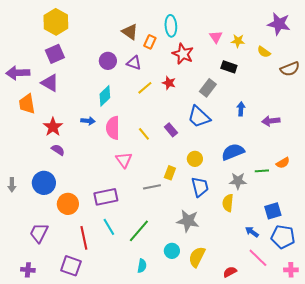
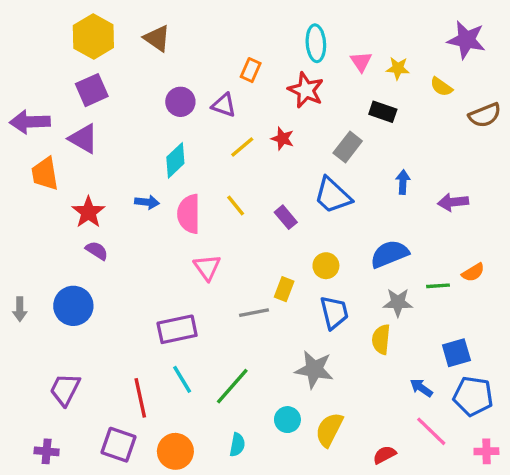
cyan ellipse: (171, 26) -> (316, 43), moved
brown triangle: (130, 32) -> (157, 38), moved
yellow line: (144, 134) -> (236, 205), moved
orange circle: (68, 204) -> (175, 451), moved

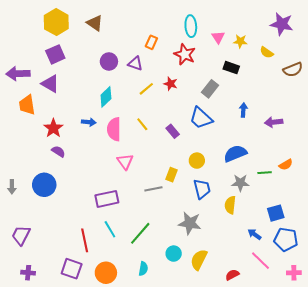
purple trapezoid: (65, 389) -> (21, 235), moved

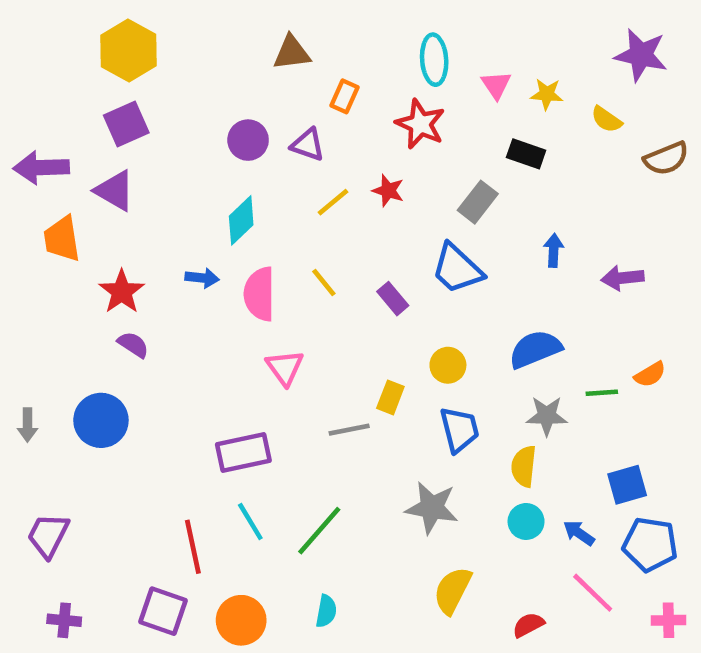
brown triangle: (95, 23) -> (292, 53), moved, turned -42
cyan circle: (174, 254) -> (526, 521), moved

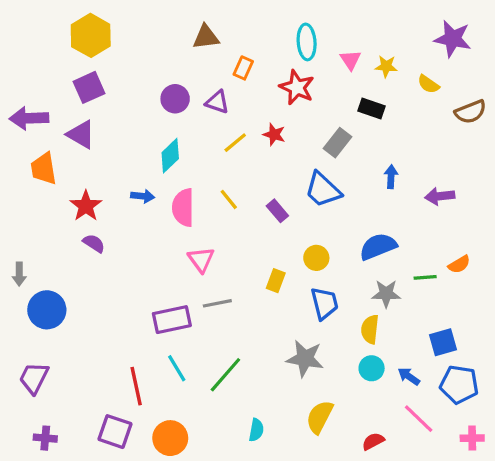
blue circle: (101, 420) -> (47, 310), moved
gray arrow: (27, 425) -> (19, 274), moved
gray line: (349, 430) -> (217, 303), moved
cyan semicircle: (326, 611) -> (256, 430), moved

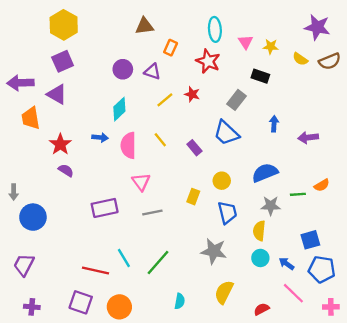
brown semicircle: (471, 112) -> (330, 61), moved
purple rectangle: (172, 320) -> (105, 208), moved
red line: (136, 386) -> (96, 270), turned -65

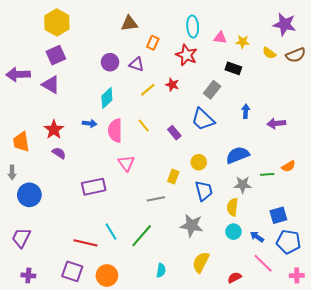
pink triangle: (246, 42) -> (220, 38), turned -48
orange trapezoid: (31, 118) -> (21, 142), moved
gray line: (152, 213) -> (156, 199), moved

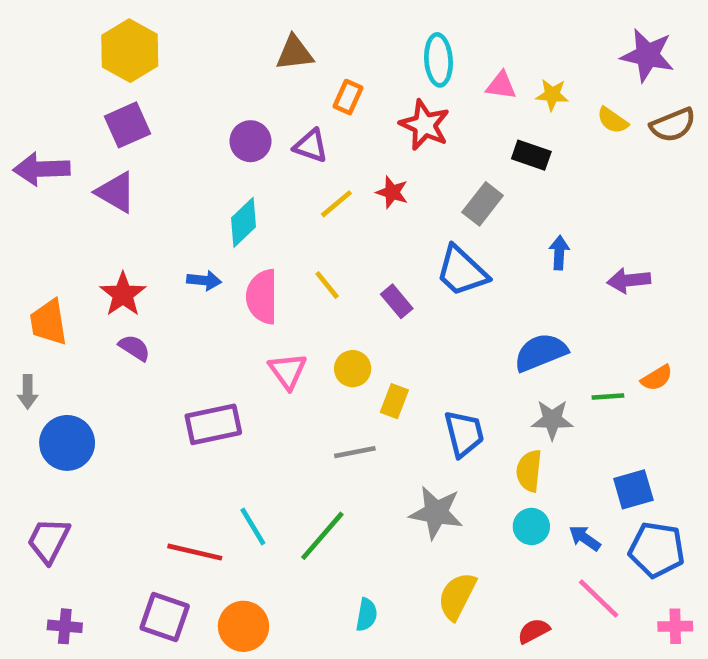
yellow circle: (199, 162) -> (353, 369), moved

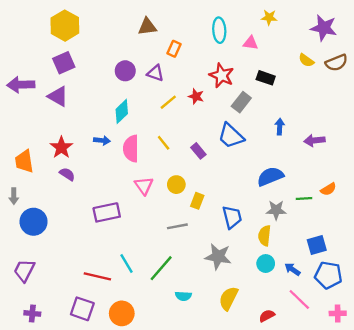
yellow star: (552, 95) -> (269, 17), moved
red star: (425, 125) -> (222, 75), moved
cyan semicircle: (367, 615) -> (183, 296), moved, turned 84

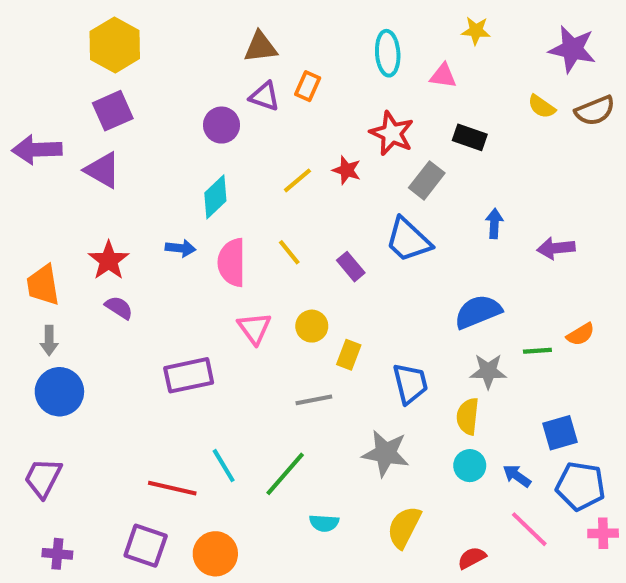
purple triangle: (155, 73) -> (265, 96), moved
gray arrow: (14, 196) -> (49, 340), moved
pink cross: (338, 313) -> (603, 533), moved

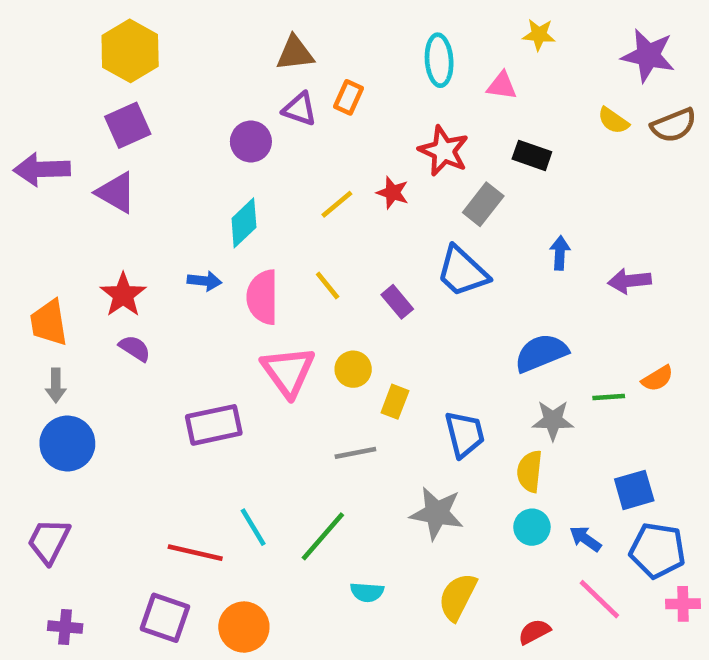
pink triangle: (254, 328) -> (288, 371), size x1.4

